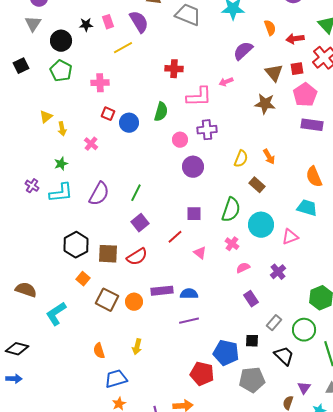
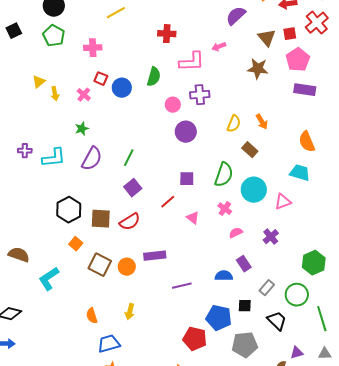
pink cross: (91, 144) -> (84, 95), moved
green star: (61, 164) -> (82, 129), moved
purple cross: (32, 186) -> (25, 151), turned -32
blue semicircle: (189, 294) -> (224, 276), moved
purple triangle: (304, 388) -> (297, 353), turned 40

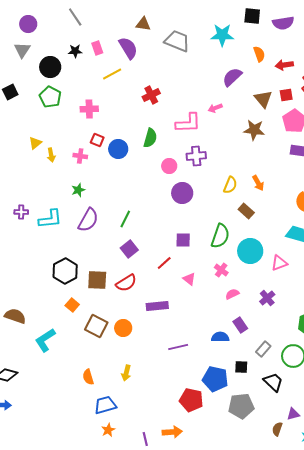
red cross: (167, 34) -> (151, 95), moved, turned -30
pink cross: (84, 95) -> (80, 156), turned -32
purple rectangle: (155, 256) -> (157, 306), moved

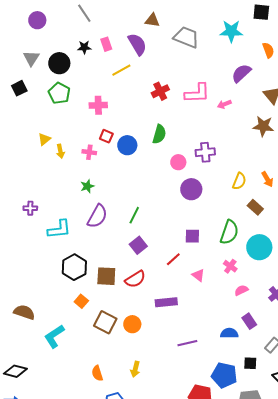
gray triangle: (22, 50) -> (31, 58), moved
pink L-shape: (188, 123) -> (197, 93), moved
cyan L-shape: (50, 219) -> (59, 229), moved

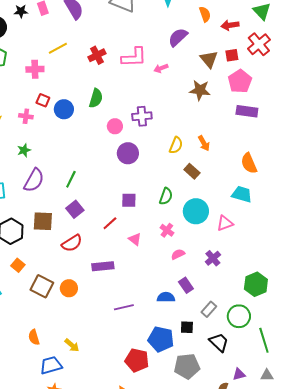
yellow line: (121, 70) -> (58, 48), moved
green semicircle: (229, 232) -> (166, 196), size x0.7
brown square: (106, 276) -> (43, 221), moved
yellow arrow: (135, 369) -> (72, 345), moved, turned -63

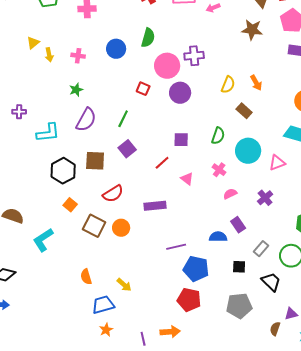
red square: (43, 100) -> (143, 89), moved
pink circle: (115, 126) -> (167, 66), size x1.6
red semicircle: (72, 243) -> (113, 194), moved
blue pentagon: (161, 339) -> (196, 269), moved

